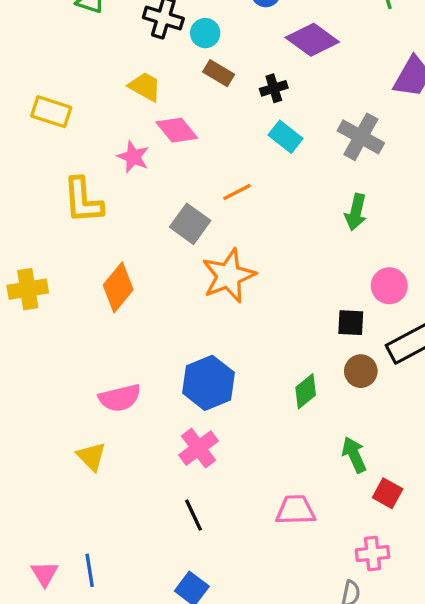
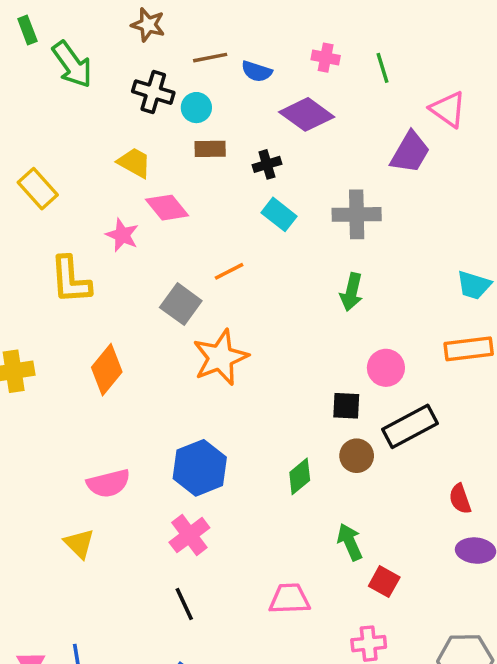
brown rectangle: (219, 73) -> (210, 149), turned -32
yellow rectangle: (51, 112) -> (38, 189), turned 30
gray cross: (361, 137) -> (357, 214), turned -30

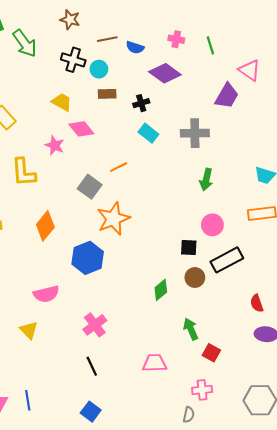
green arrow: (351, 292) -> (206, 179), moved
blue hexagon: (200, 468) -> (88, 258), moved

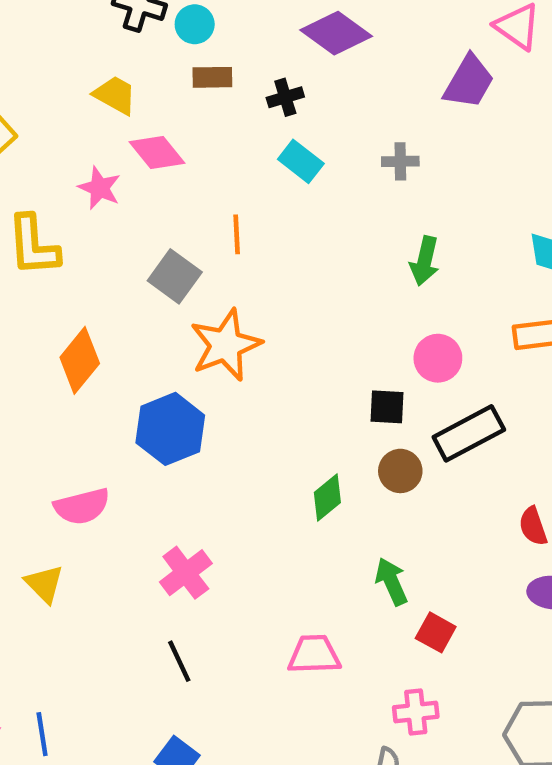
gray cross: (195, 133) -> (400, 161), size x0.6
orange line: (119, 167) -> (237, 234), turned -66

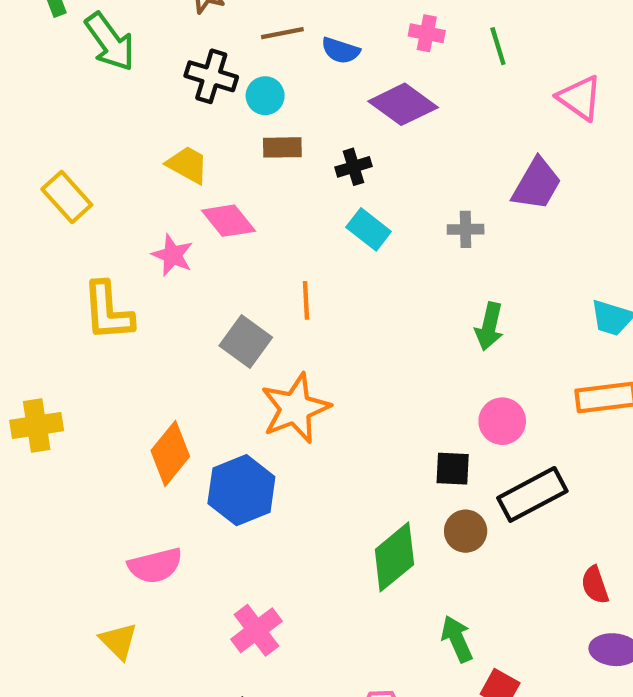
purple trapezoid: (469, 82) -> (537, 184), moved
orange diamond: (80, 360) -> (170, 454), moved
green diamond: (327, 498) -> (394, 557), size x1.5

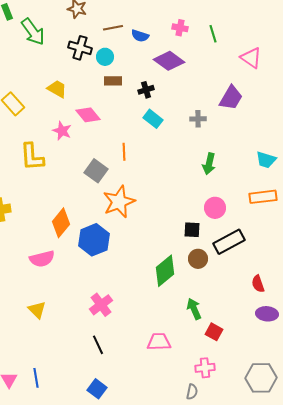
yellow trapezoid: (188, 165) -> (57, 89), moved
pink semicircle: (155, 566) -> (42, 259), moved

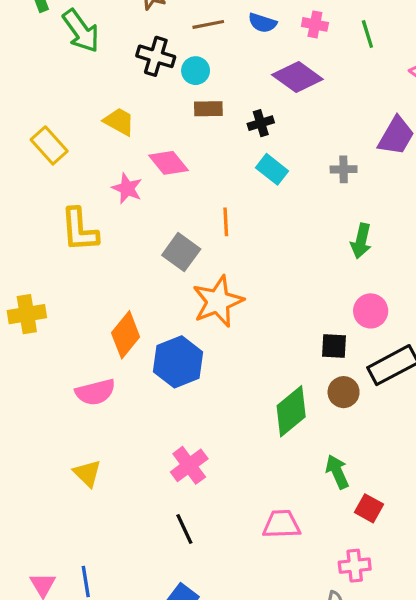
blue semicircle: (140, 36) -> (262, 23), moved

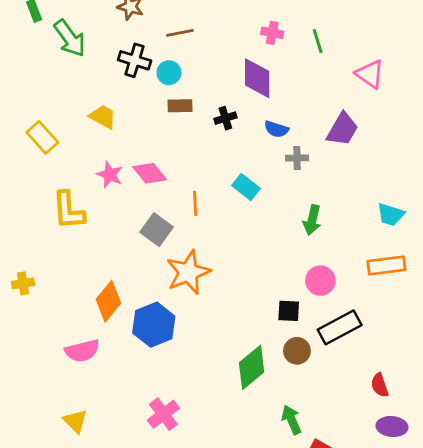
blue semicircle: (262, 23) -> (276, 129), moved
purple diamond: (297, 77) -> (257, 78), turned 54
pink diamond: (168, 163) -> (150, 173), moved
cyan rectangle: (272, 169) -> (246, 187), moved
yellow cross: (27, 314) -> (23, 283), size x0.7

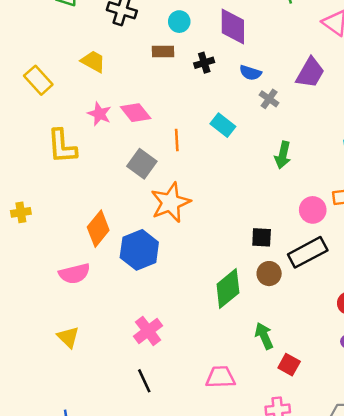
cyan circle: (169, 73) -> (179, 22), moved
gray cross: (297, 158) -> (269, 99), turned 36
pink circle: (320, 281) -> (313, 210), moved

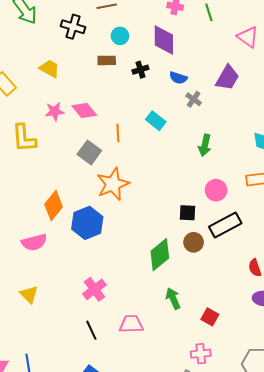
pink star: (99, 114) -> (55, 112), turned -30
pink circle: (313, 210) -> (216, 190), moved
green arrow: (264, 336) -> (173, 299), moved
pink trapezoid: (220, 377) -> (131, 324), moved

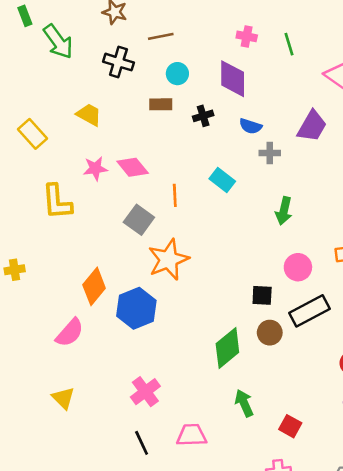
gray cross: (194, 99) -> (270, 153), turned -35
pink semicircle: (34, 242) -> (70, 333), turned -35

